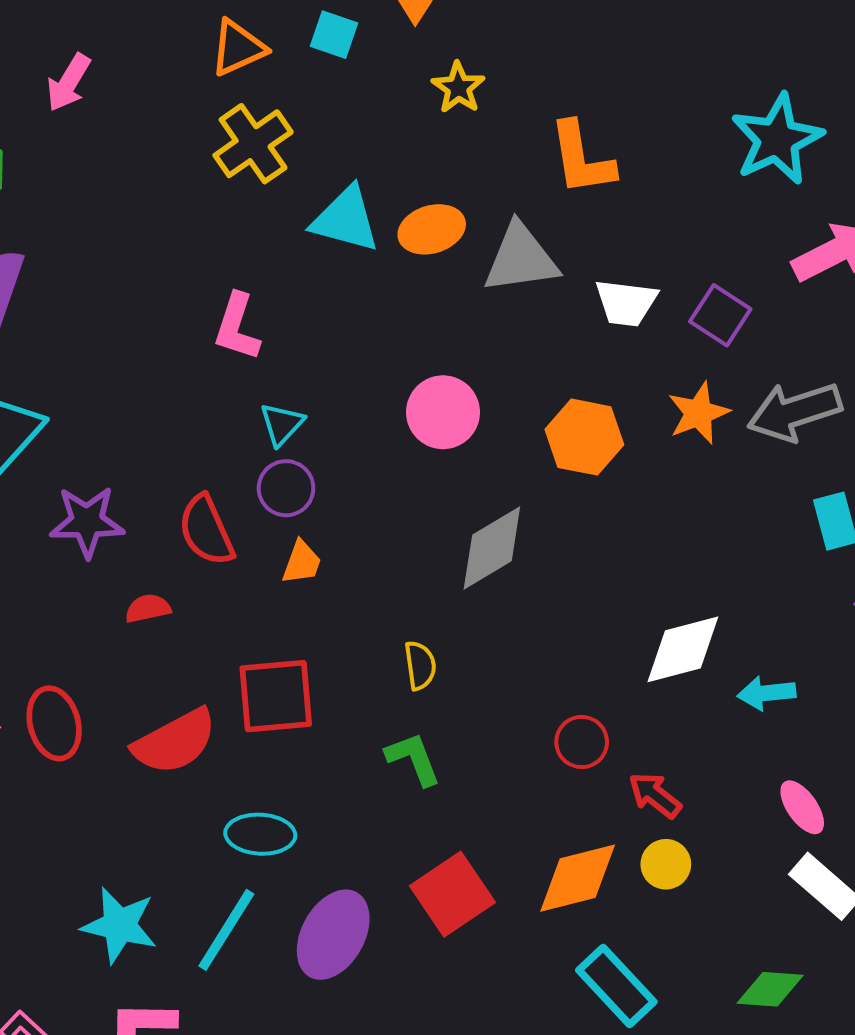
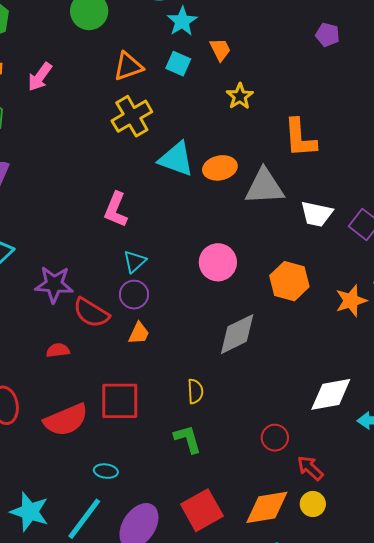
orange star: (699, 413) -> (351, 301), moved
purple star: (87, 522) -> (54, 284), moved
red semicircle: (206, 530) -> (91, 313), turned -39
cyan ellipse: (260, 834) -> (106, 471), size x0.7

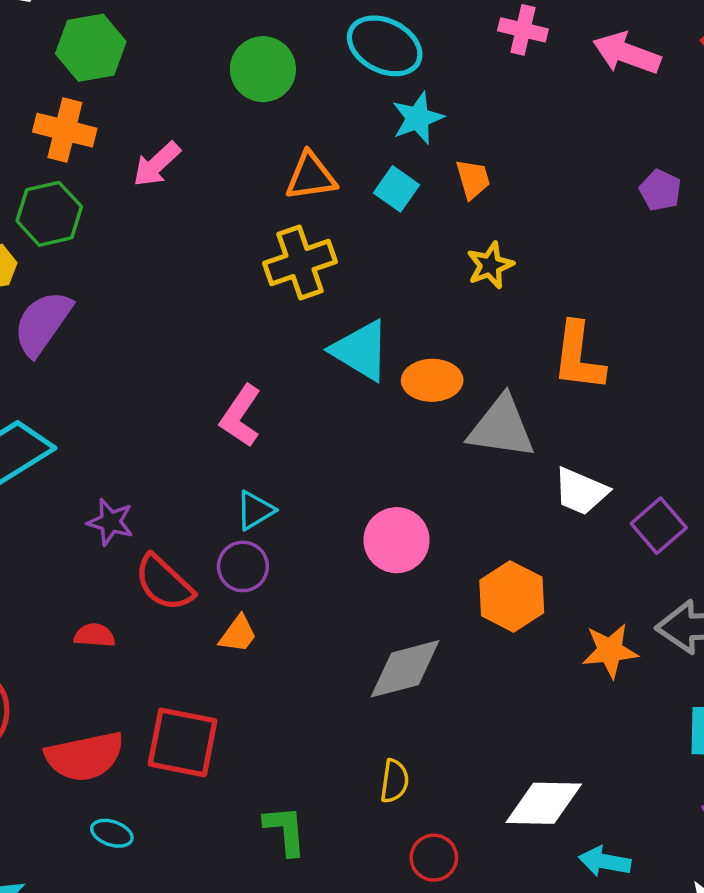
purple star: (54, 284) -> (110, 522), size x0.7
yellow semicircle: (195, 391) -> (394, 781), moved
cyan ellipse: (106, 471) -> (112, 833), moved

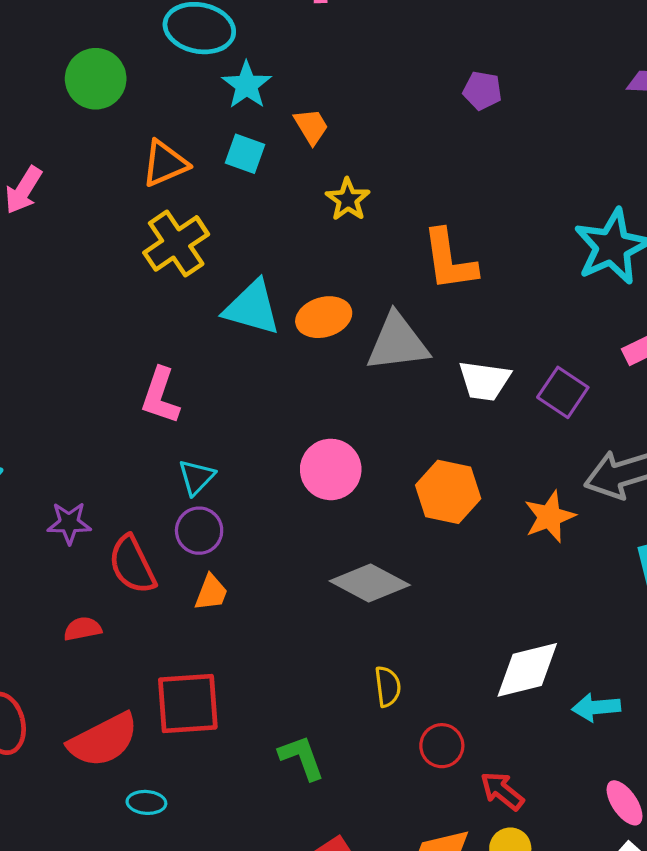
red semicircle: (164, 583) -> (132, 565), turned 36
gray diamond: (405, 669) -> (370, 583), turned 58

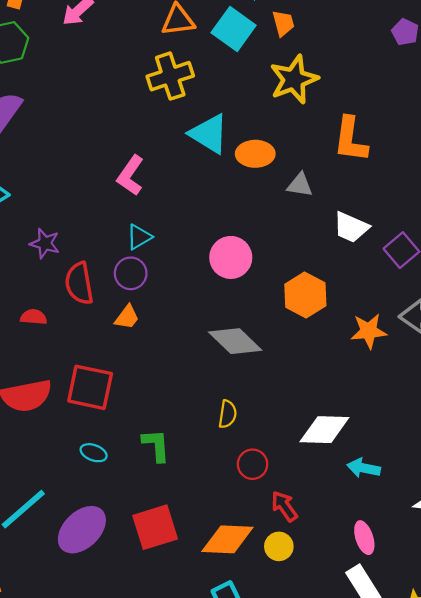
cyan square: (245, 154) -> (234, 29), size x1.5
yellow star: (348, 199) -> (294, 79), size x1.6
gray triangle: (397, 343) -> (300, 185), size x0.6
cyan ellipse: (146, 802) -> (94, 453), moved

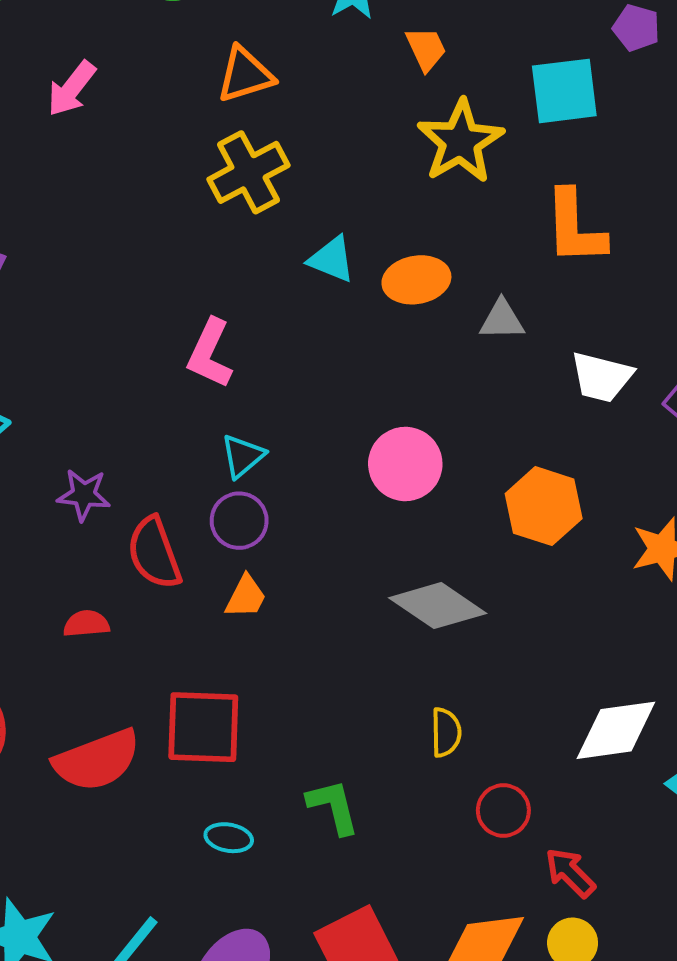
cyan square: (234, 29) -> (564, 91), moved, turned -33
cyan triangle: (209, 134) -> (332, 259), size x0.7

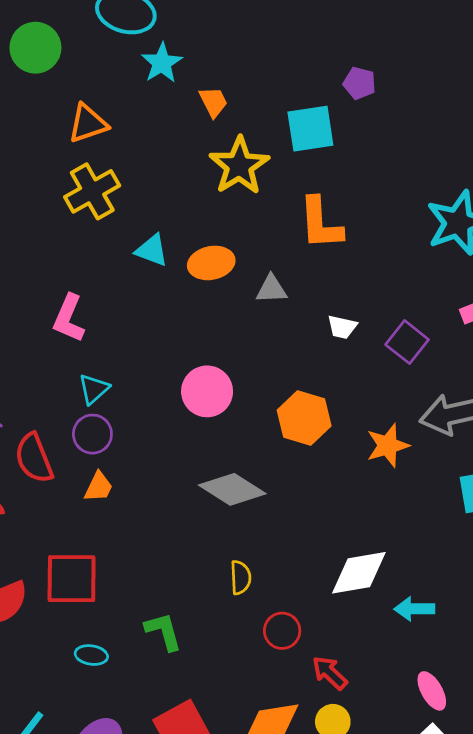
white trapezoid: (602, 377) -> (342, 327), size x0.7

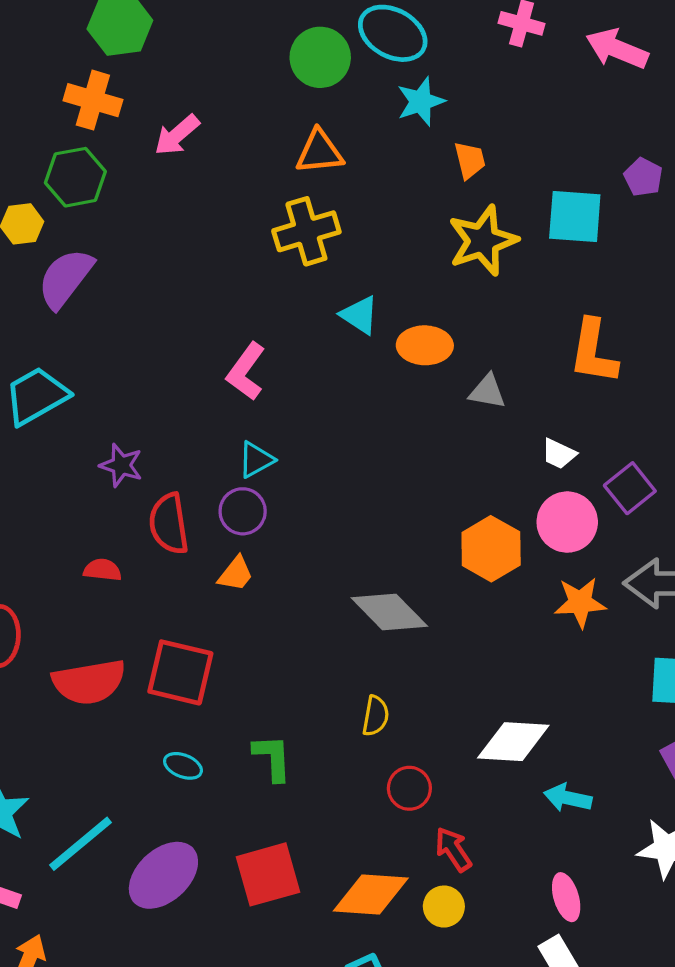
green circle: (35, 48) -> (320, 57), moved
orange L-shape: (321, 223) -> (593, 352), moved
pink circle: (207, 391) -> (567, 522), moved

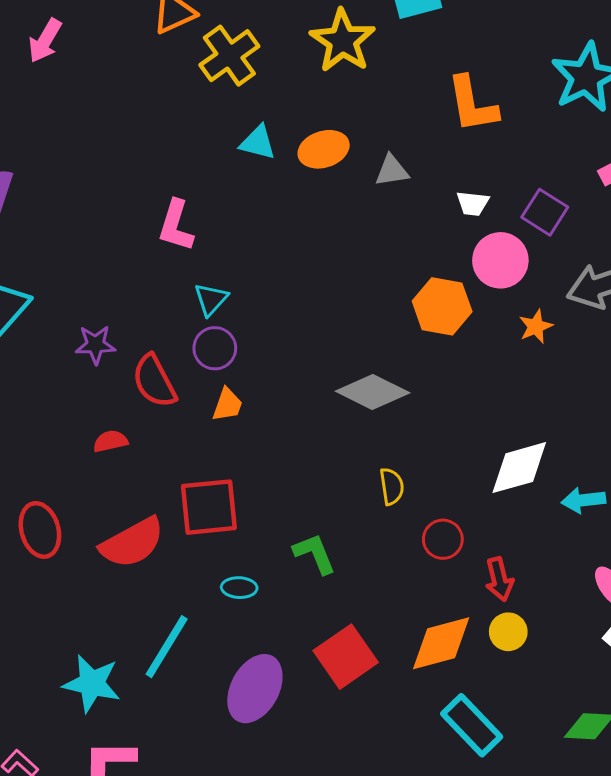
yellow cross: (306, 231) -> (229, 56), moved
orange star: (580, 602) -> (536, 326), size x0.7
cyan line: (80, 844) -> (167, 647), moved
red arrow: (453, 849) -> (499, 579), turned -141

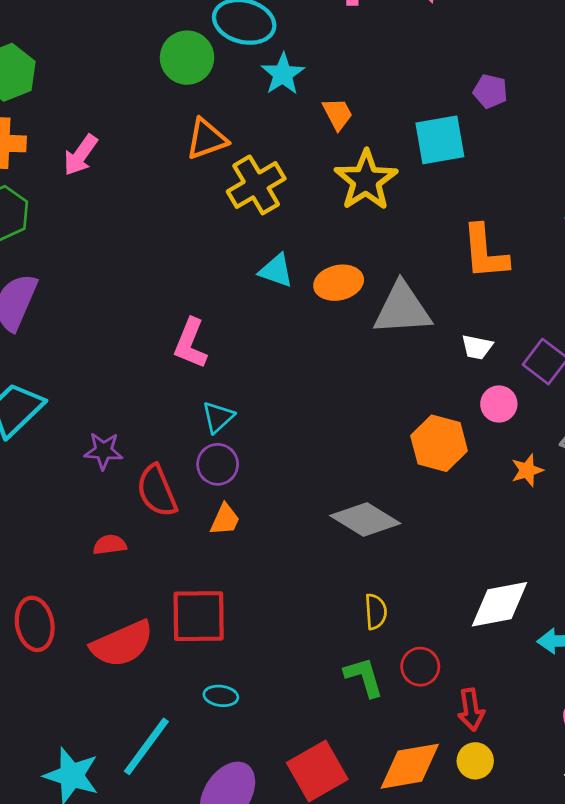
gray triangle: (392, 171) -> (402, 309), size x1.8
pink circle: (500, 260) -> (499, 404), size x0.7
green L-shape: (315, 554) -> (364, 677), moved

